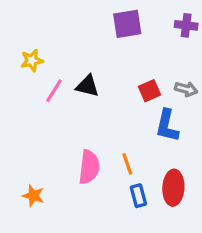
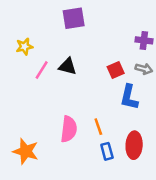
purple square: (127, 24) -> (74, 18), moved
purple cross: (186, 25) -> (144, 40), moved
orange star: (33, 196) -> (26, 151), size x1.5

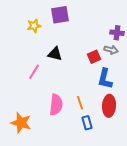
yellow star: (24, 47) -> (34, 26), moved
gray arrow: (144, 69) -> (111, 50), moved
pink line: (42, 70) -> (34, 72), moved
red ellipse: (134, 145) -> (109, 106), moved

